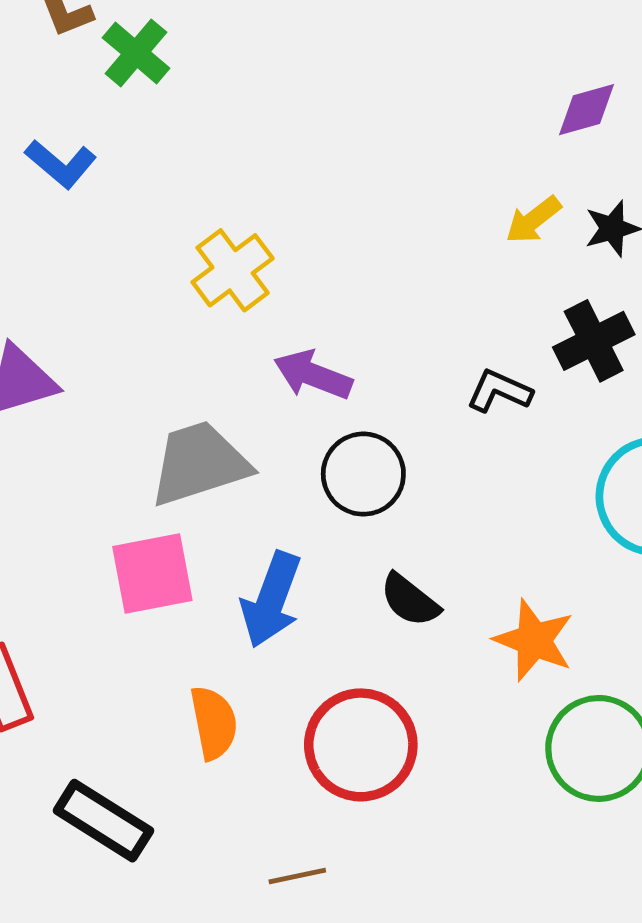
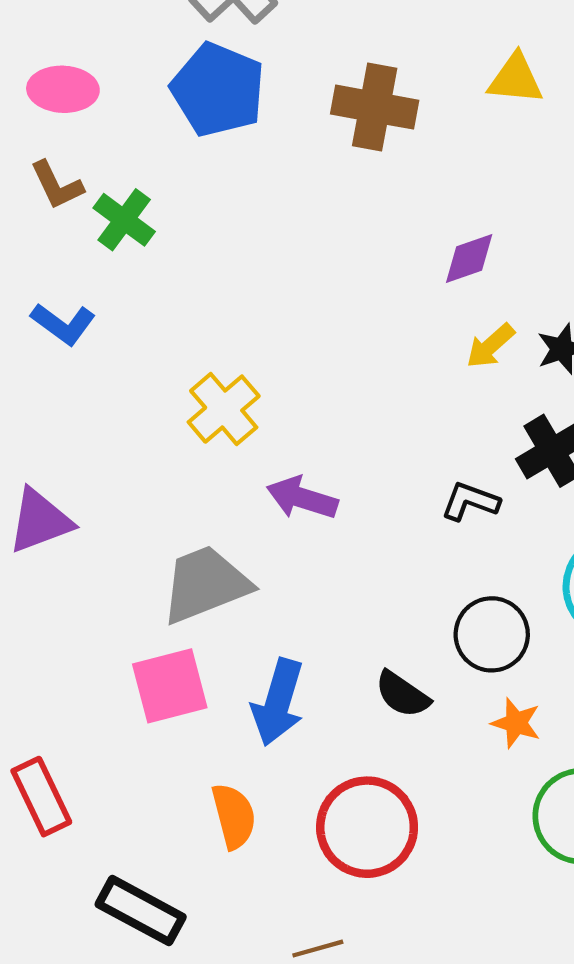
purple diamond: (586, 110) -> (469, 258), moved
black circle: (363, 474) -> (492, 634), moved
orange star: (534, 640) -> (516, 723), size x0.7

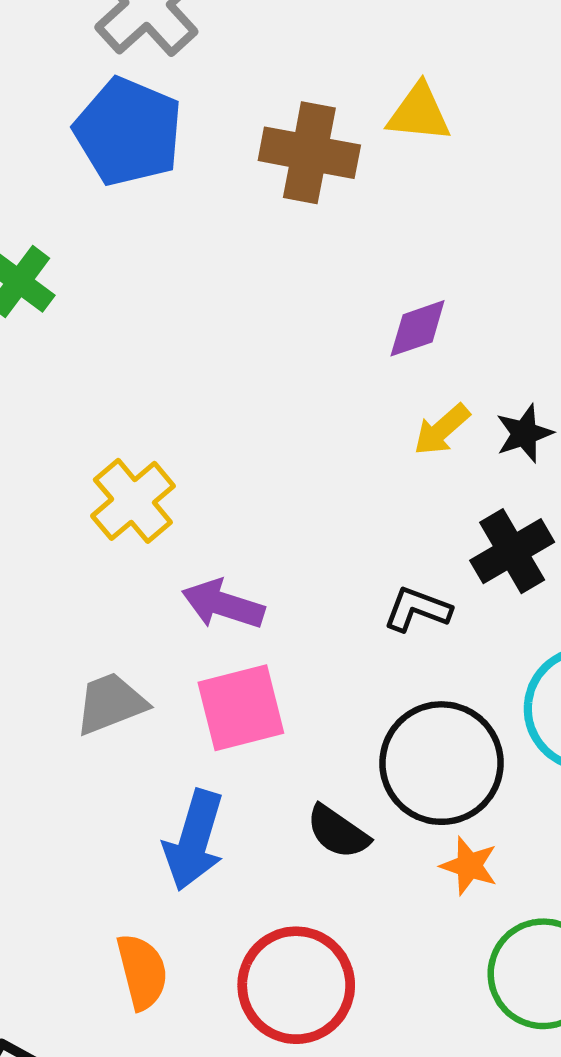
yellow triangle: (515, 79) -> (419, 113), moved
gray trapezoid: (205, 584) -> (111, 703), size x0.7
black circle: (492, 634) -> (442, 763), size x1.4
pink square: (170, 686) -> (241, 708), moved

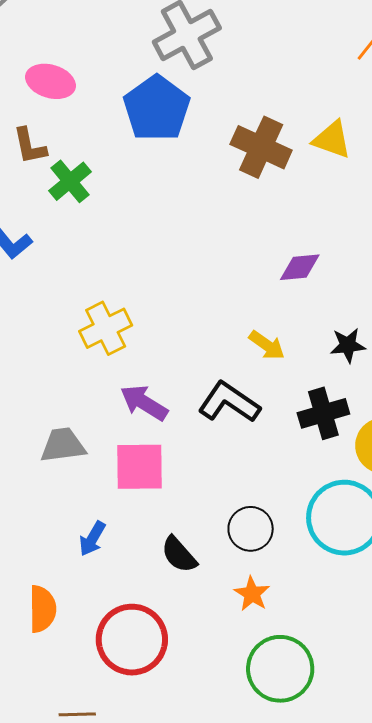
yellow arrow: (442, 430) -> (267, 345), moved, turned -117
black L-shape: (417, 609) -> (229, 402), moved, size x1.5
black circle: (442, 763) -> (251, 529), size x0.6
blue arrow: (194, 840) -> (92, 539), size x0.6

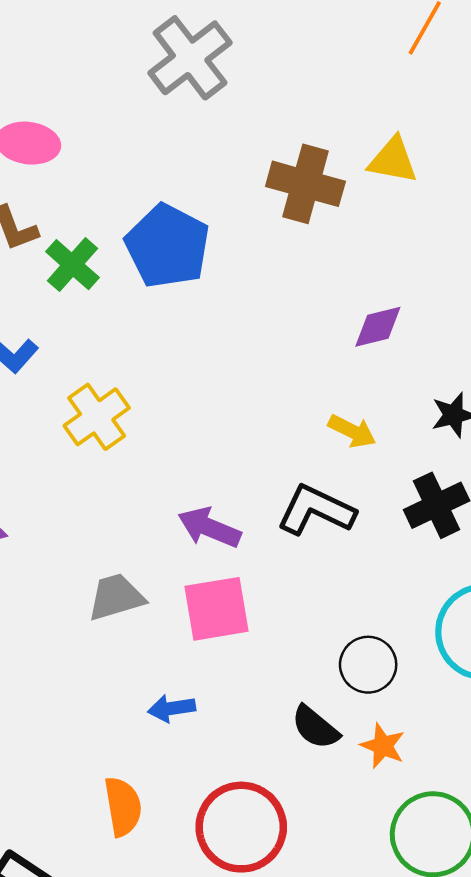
blue pentagon: (157, 108) -> (168, 246), moved
yellow cross: (106, 328) -> (97, 417), moved
blue arrow: (92, 539) -> (172, 708), turned 60
black semicircle: (179, 555) -> (315, 727), moved

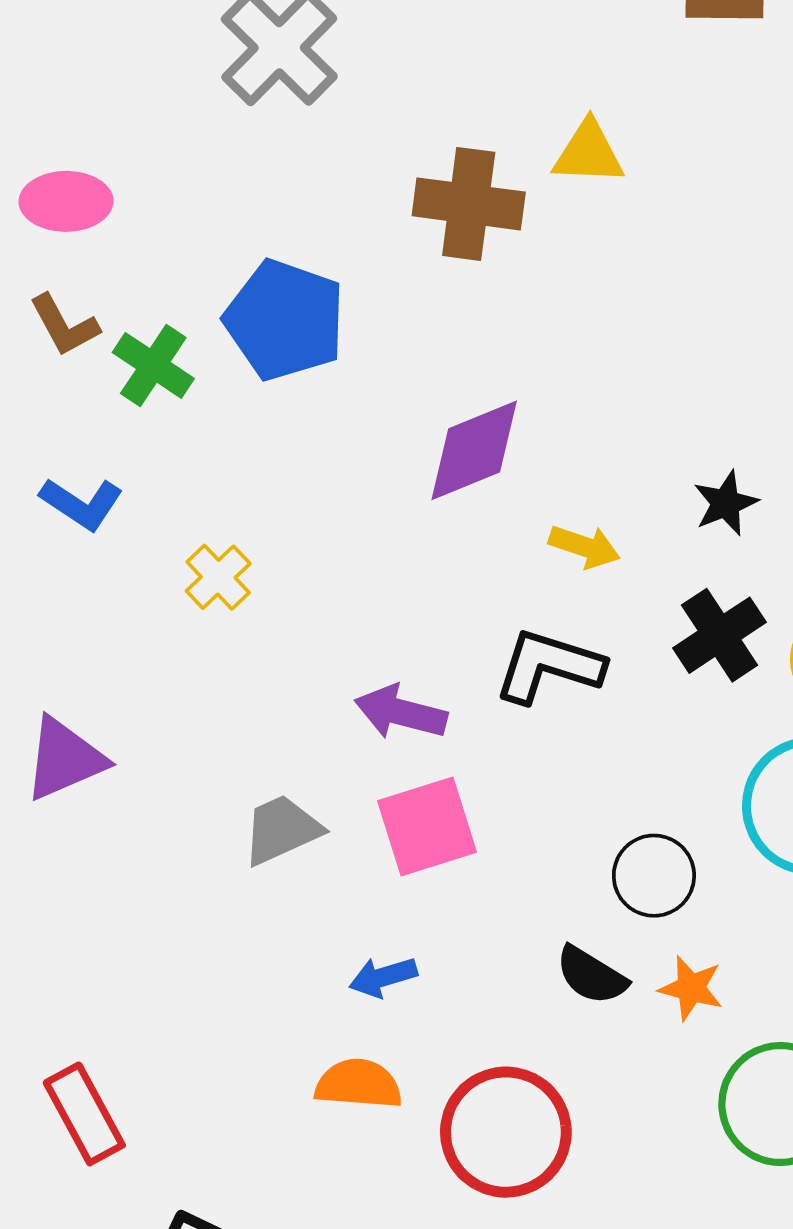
purple diamond: (378, 327) -> (474, 450), moved, size x1.5
yellow cross: (97, 417) -> (218, 577), size x0.7
orange semicircle: (123, 807) -> (358, 1084), moved, turned -68

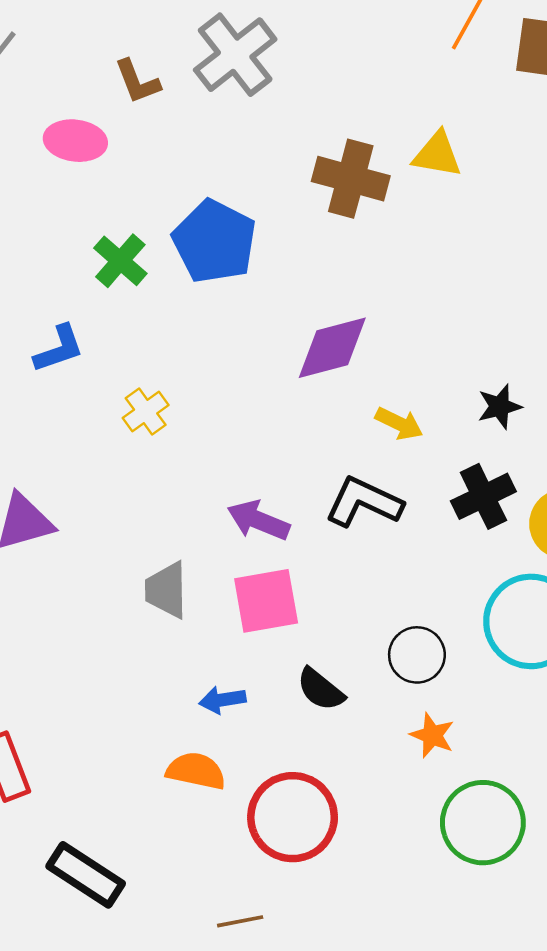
brown L-shape: (64, 325) -> (137, 82), moved
blue L-shape: (82, 504) -> (59, 349), turned -60
gray trapezoid: (282, 830) -> (166, 590), turned -74
black semicircle: (591, 975) -> (321, 689), moved

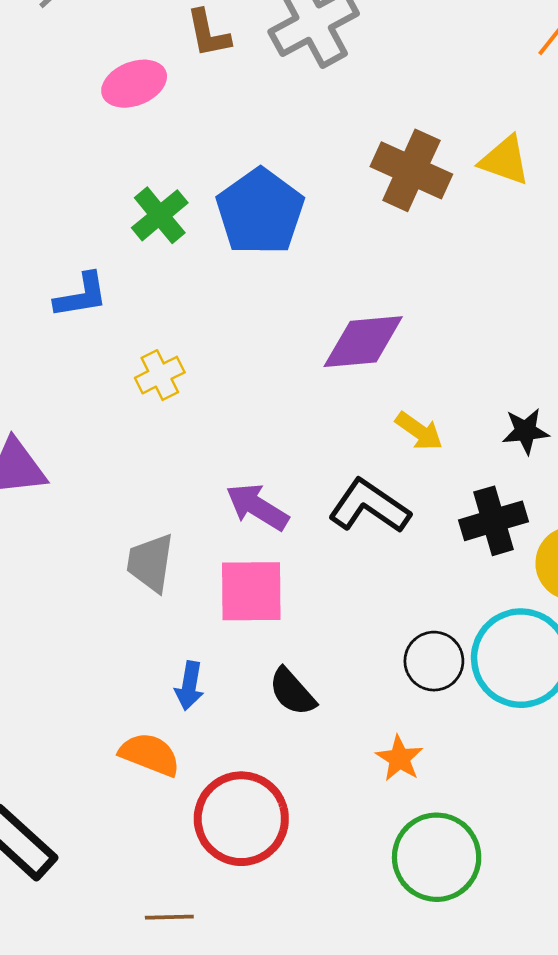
pink ellipse: (75, 141) -> (134, 84), turned -38
black circle: (417, 655) -> (434, 661), moved
blue arrow: (222, 700) -> (189, 686), turned -81

